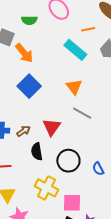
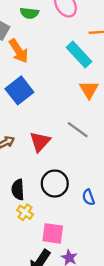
orange triangle: (74, 87) -> (89, 90), moved
black semicircle: (37, 152) -> (18, 190), moved
yellow cross: (47, 188) -> (25, 212), size x0.6

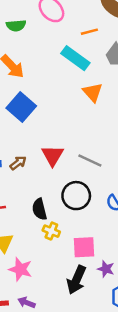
gray line: (78, 130) -> (90, 160), moved

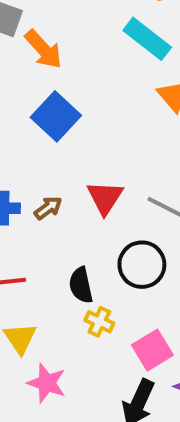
pink square: (84, 247) -> (152, 350), turned -30

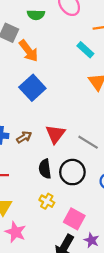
cyan rectangle: (147, 39) -> (85, 50), size x0.7
black semicircle: (81, 285) -> (45, 169), moved
pink square: (152, 350) -> (74, 219), turned -35

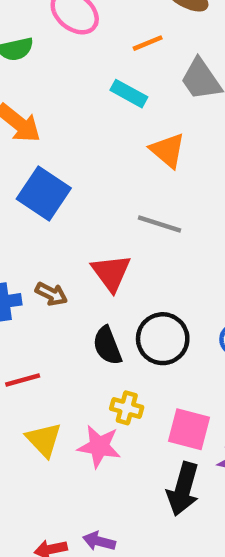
brown arrow: (24, 137) -> (51, 294), turned 72
gray line: (88, 142) -> (159, 224), moved
pink star: (15, 232) -> (99, 446), moved

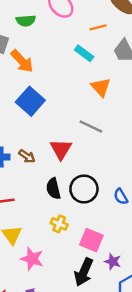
pink star: (99, 446) -> (32, 259), moved

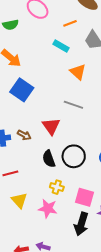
pink star: (32, 259) -> (48, 209), moved

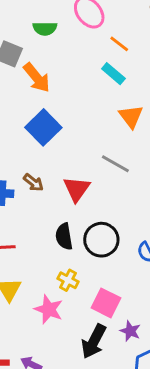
orange line: (70, 23) -> (119, 44), moved, turned 48
brown arrow: (24, 135) -> (33, 183), moved

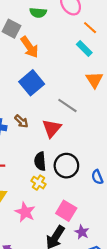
gray line: (115, 164) -> (67, 106), moved
yellow cross: (68, 280) -> (39, 183), moved

